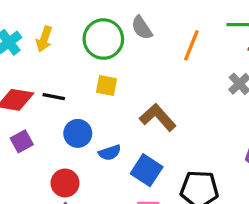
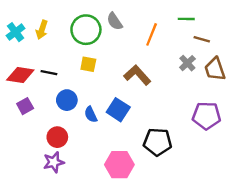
brown L-shape: (158, 117) -> (137, 75), moved
blue semicircle: (110, 153) -> (91, 114), turned 84
blue square: (147, 170) -> (118, 110), moved

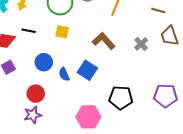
gray cross: (187, 63) -> (141, 44), moved
black line: (49, 73) -> (29, 31), moved
purple pentagon: (207, 116) -> (165, 96), moved

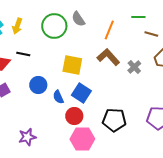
yellow square: (62, 32) -> (72, 65), moved, size x1.5
brown L-shape: (104, 41) -> (108, 57), moved
red circle: (36, 94) -> (74, 116), moved

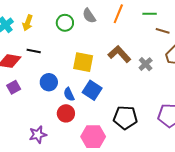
green circle: (54, 26) -> (65, 23), size x0.7
orange line: (109, 30) -> (118, 14), moved
red circle: (74, 116) -> (66, 113), moved

